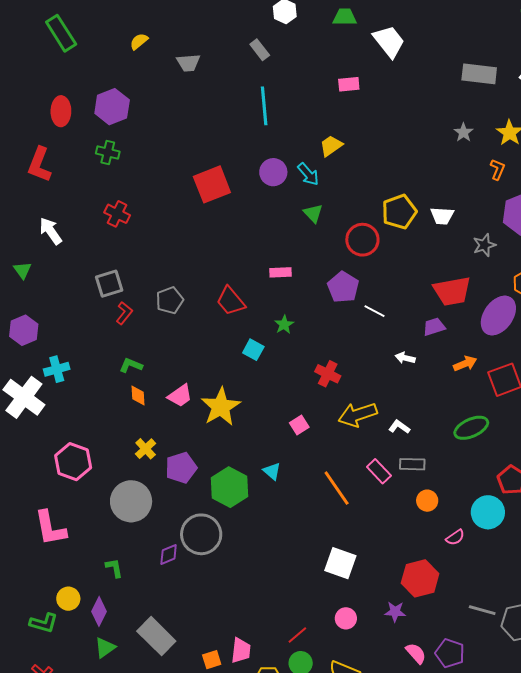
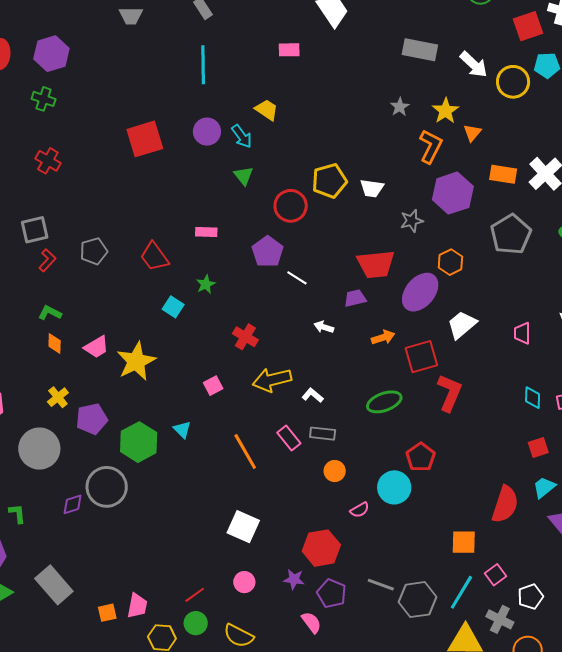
yellow trapezoid: (331, 146) -> (267, 110), turned 65
orange L-shape: (497, 169) -> (431, 146), size x1.6
purple pentagon: (450, 653) -> (332, 593), moved

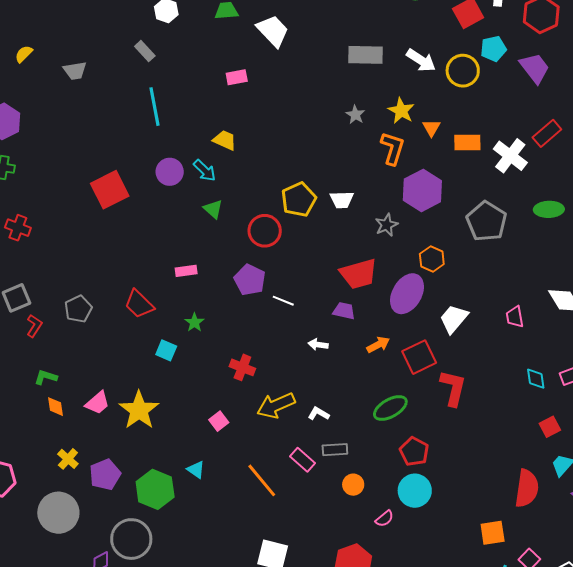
orange rectangle: (503, 174) -> (467, 142), moved
purple trapezoid: (355, 298) -> (344, 311), turned 35
red pentagon: (421, 457) -> (414, 452), moved

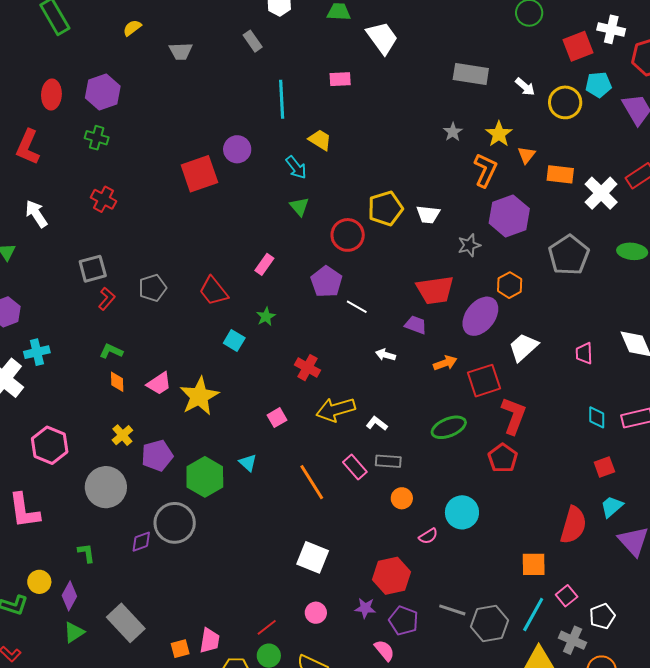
white arrow: (421, 60) -> (525, 87), size x0.7
cyan line: (154, 107) -> (282, 99), moved
purple circle: (170, 172) -> (237, 149), moved
pink rectangle: (186, 271) -> (264, 264), turned -55
red pentagon: (414, 452) -> (503, 458), moved

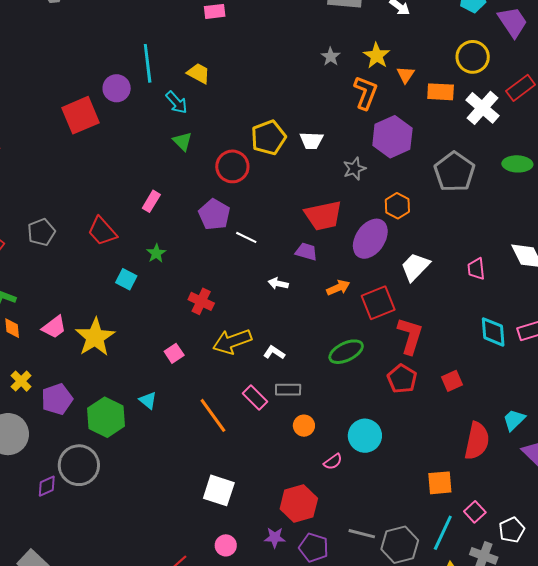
cyan line: (282, 99) -> (148, 63), moved
yellow circle: (565, 102) -> (473, 57), moved
cyan diamond: (597, 417) -> (493, 332), size x1.4
red square: (604, 467) -> (452, 381), moved

